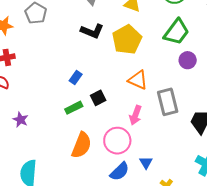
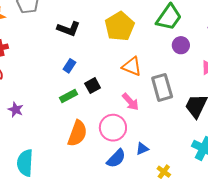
black L-shape: (92, 31) -> (69, 29), moved
pink arrow: (135, 115) -> (130, 102), turned -60
blue triangle: (146, 163) -> (142, 149), turned 40

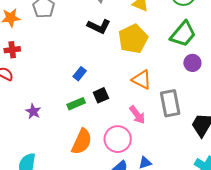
black L-shape: (69, 29) -> (99, 26), moved
purple star: (16, 110) -> (33, 111), moved

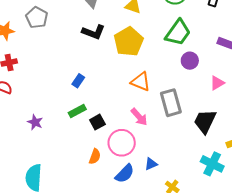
black square: (101, 95) -> (97, 122), moved
orange semicircle: (82, 142) -> (95, 156), moved, size x0.6

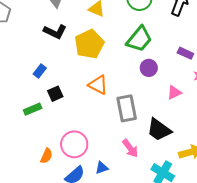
blue rectangle: (78, 81) -> (40, 71), moved
pink arrow: (139, 117) -> (130, 148), moved
black trapezoid: (205, 121) -> (159, 130), turned -84
black square: (97, 122) -> (55, 94), moved

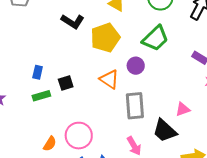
purple circle: (149, 68) -> (136, 66), moved
blue rectangle: (40, 71) -> (38, 72), moved, turned -32
pink triangle: (174, 92) -> (183, 109), moved

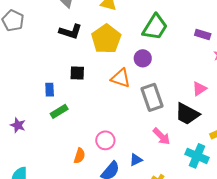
black square: (66, 83) -> (77, 73), moved, turned 35
pink circle: (79, 136) -> (105, 140), size x0.7

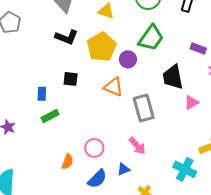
purple circle: (143, 58) -> (128, 59), moved
black trapezoid: (187, 114) -> (173, 77), moved, turned 48
pink arrow: (161, 136) -> (137, 146), moved

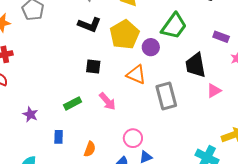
blue rectangle: (42, 94) -> (59, 137), moved
pink arrow: (137, 146) -> (108, 101), moved
pink circle: (94, 148) -> (133, 138), moved

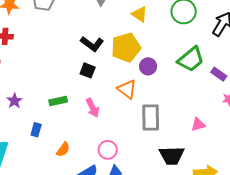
black L-shape: (89, 25) -> (92, 44), moved
green trapezoid: (174, 26) -> (191, 59), moved
black trapezoid: (196, 65) -> (172, 156), moved, turned -96

